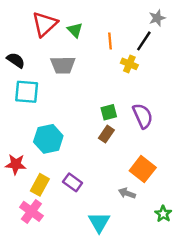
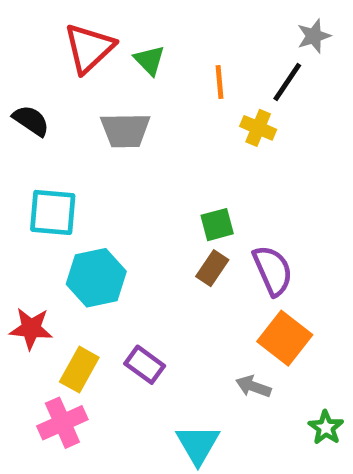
cyan square: (27, 92) -> (53, 212), moved
purple semicircle: (143, 116) -> (273, 270), moved
pink cross: (31, 211) -> (62, 423), turned 30

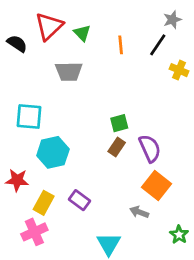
black semicircle: (31, 121) -> (17, 44), moved
yellow cross: (258, 128) -> (179, 70), moved

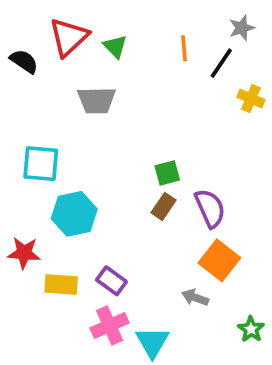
orange line: (121, 45) -> (184, 48), moved
yellow rectangle: (44, 203) -> (61, 285), turned 65
pink cross: (34, 232) -> (110, 325), moved

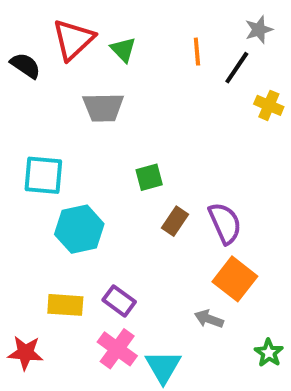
green square: (167, 173) -> (149, 177), moved
red star: (24, 253) -> (25, 353), moved
pink cross: (110, 325) -> (117, 349), turned -30

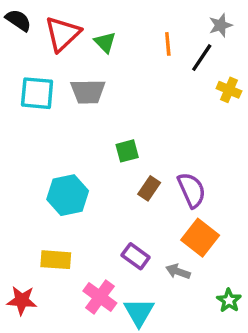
black semicircle: (25, 66) -> (18, 20), moved
cyan square: (43, 175) -> (37, 93), moved
purple rectangle: (119, 301) -> (136, 256), moved

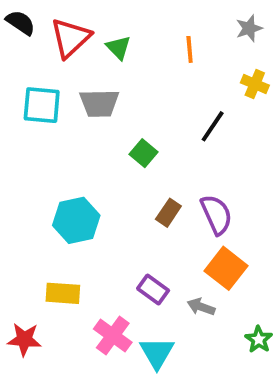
black line: (202, 58) -> (213, 126), moved
yellow cross: (229, 90) -> (255, 84), moved
green square: (127, 151) -> (143, 153), moved, turned -35

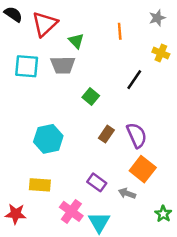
green triangle: (118, 48) -> (76, 41), moved

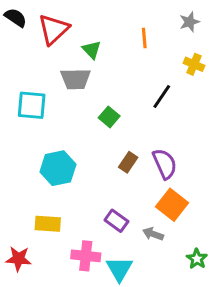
cyan square: (27, 66) -> (32, 105), moved
pink cross: (71, 211) -> (86, 256), turned -30

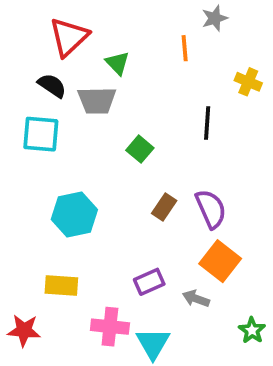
black semicircle: (16, 18) -> (52, 86), moved
gray star: (190, 22) -> (215, 18), moved
black line: (162, 96) -> (207, 123), turned -30
purple rectangle: (116, 221) -> (149, 282), turned -60

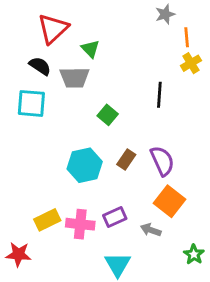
orange line: (185, 48) -> (187, 37), moved
yellow cross: (248, 82) -> (191, 63), turned 36
cyan hexagon: (74, 214) -> (85, 165), moved
yellow rectangle: (61, 286) -> (47, 220), turned -30
pink cross: (110, 327) -> (80, 224), moved

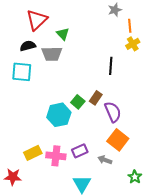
black semicircle: (40, 66) -> (28, 46), turned -49
green square: (108, 115) -> (78, 102), moved
brown rectangle: (126, 159) -> (96, 98), moved

